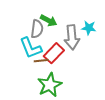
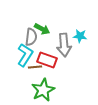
cyan L-shape: (31, 48) -> (25, 55), turned -125
red rectangle: (54, 53) -> (47, 60), turned 66

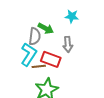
cyan star: (80, 36) -> (72, 16), moved
gray arrow: (64, 45) -> (68, 44), size x0.7

